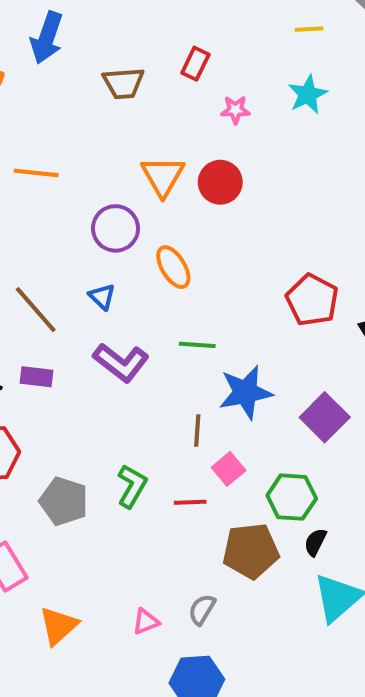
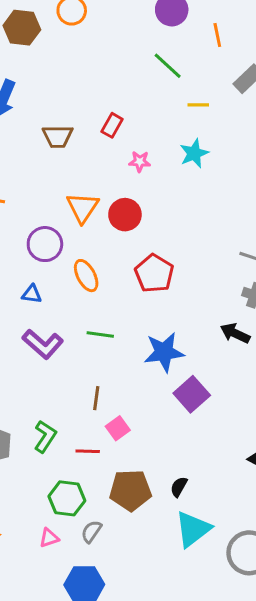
blue triangle: (102, 297) -> (32, 294), turned -40
red pentagon: (312, 300) -> (154, 273), moved
blue star: (245, 392) -> (164, 352), moved
green hexagon: (292, 497) -> (67, 498), moved

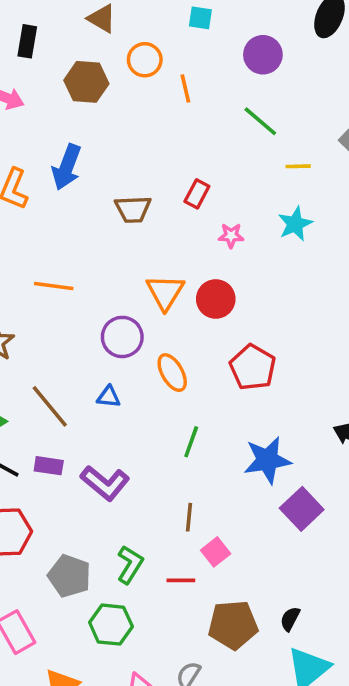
orange line: (217, 35) -> (185, 89), moved
green line: (100, 334) -> (191, 442), turned -76
purple L-shape: (43, 344) -> (105, 483), moved
green hexagon: (67, 498) -> (111, 625), moved

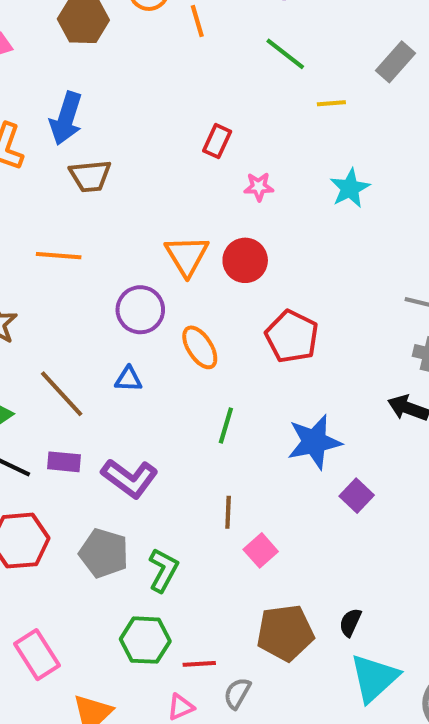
brown trapezoid: (133, 209) -> (90, 176), moved
cyan star: (295, 224) -> (350, 188), moved
purple square: (302, 509) -> (357, 496), size x0.7
gray pentagon: (69, 576) -> (104, 553), moved
red line: (181, 580) -> (199, 664), moved

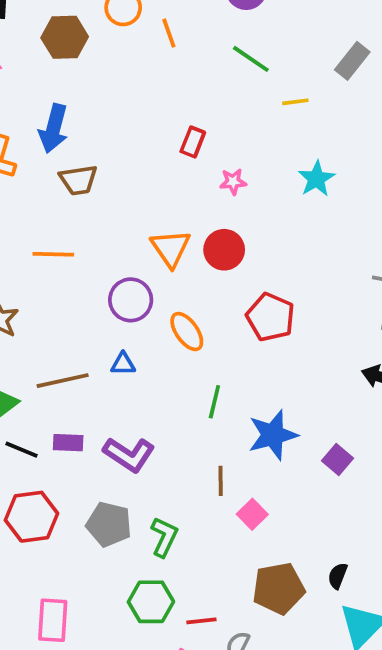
brown line: (62, 394) -> (63, 381), turned -57
blue star: (314, 442) -> (273, 435), moved
pink rectangle: (37, 655) -> (53, 620), turned 39

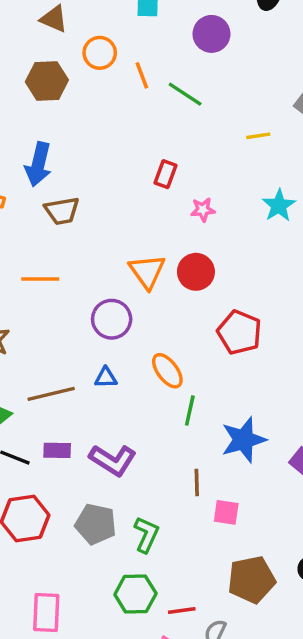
green line: (251, 59) -> (185, 94), moved
orange ellipse: (187, 332) -> (167, 371), moved
pink square: (252, 514) -> (226, 512), turned -36

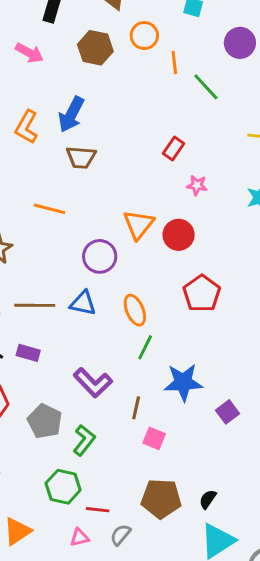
blue triangle: (106, 378) -> (83, 303), size x1.4
purple L-shape: (113, 460) -> (93, 383), moved

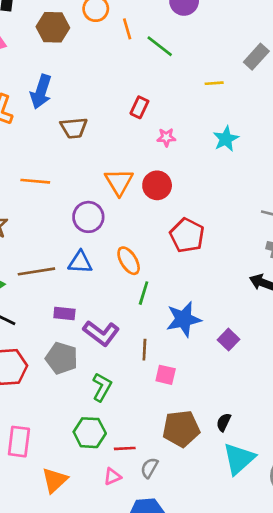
brown trapezoid: (81, 157) -> (74, 128), moved
purple rectangle: (28, 353) -> (64, 313), moved
gray pentagon: (45, 421) -> (62, 358), moved

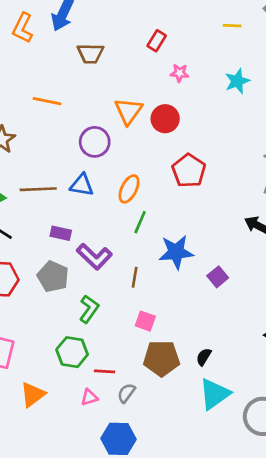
orange ellipse: (129, 261) -> (129, 189), turned 52
pink square: (166, 375) -> (145, 321), moved

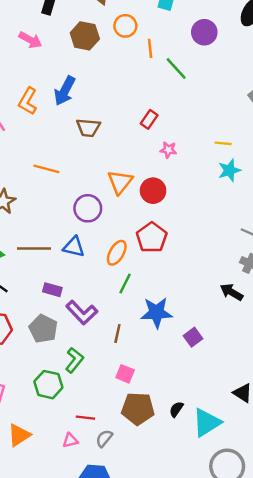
yellow line: (232, 26) -> (223, 143), moved
cyan star: (237, 81) -> (229, 170), moved
red pentagon: (189, 171) -> (152, 238), moved
green hexagon: (72, 352) -> (48, 385), moved
cyan triangle: (215, 394) -> (207, 423), moved

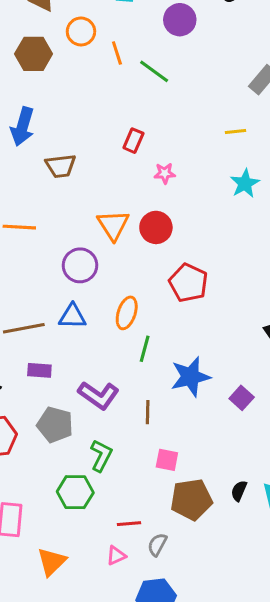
yellow line: (223, 143) -> (236, 131), moved
red pentagon: (152, 238) -> (188, 283), moved
purple rectangle: (52, 290) -> (39, 370), moved

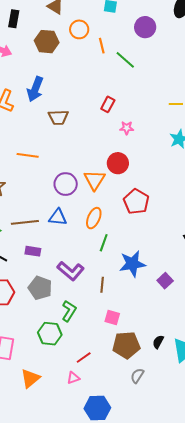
orange triangle: (113, 225) -> (94, 180), moved
red line: (129, 524) -> (84, 357), turned -35
gray semicircle: (157, 545) -> (137, 376), moved

